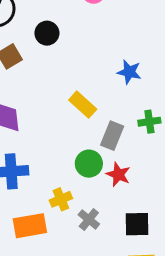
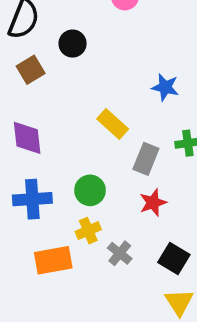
green circle: (89, 164) -> (90, 190), moved
red star: (118, 174) -> (153, 203), turned 30
black square: (137, 224) -> (174, 259), turned 32

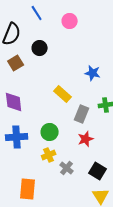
orange rectangle: (53, 260) -> (28, 189), moved, turned -75

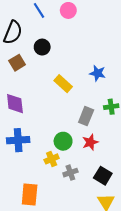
pink circle: (70, 21) -> (68, 10), moved
yellow rectangle: (63, 94) -> (63, 84), moved
green circle: (50, 132) -> (63, 141), moved
gray cross: (67, 168) -> (70, 173), turned 32

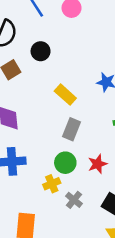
gray rectangle: (86, 116) -> (72, 129), moved
gray cross: (70, 173) -> (74, 200), turned -32

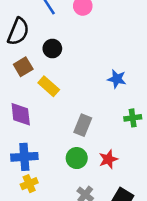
yellow rectangle: (65, 95) -> (49, 86), moved
yellow cross: (52, 184) -> (29, 184), moved

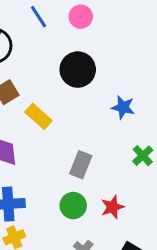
black circle: (52, 49) -> (78, 70), moved, size x1.5
green cross: (133, 118) -> (143, 156), turned -35

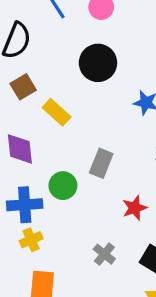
green circle: (73, 206) -> (63, 186), moved

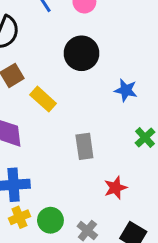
gray rectangle: (101, 163) -> (84, 146), turned -30
green circle: (63, 186) -> (50, 220), moved

